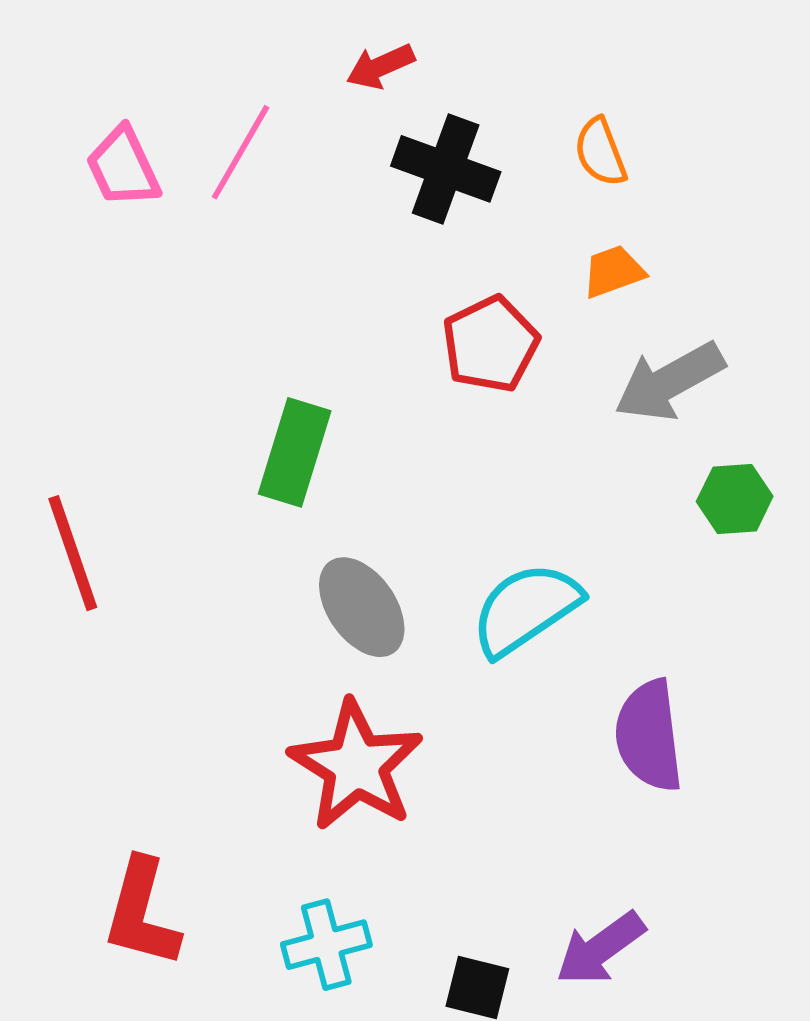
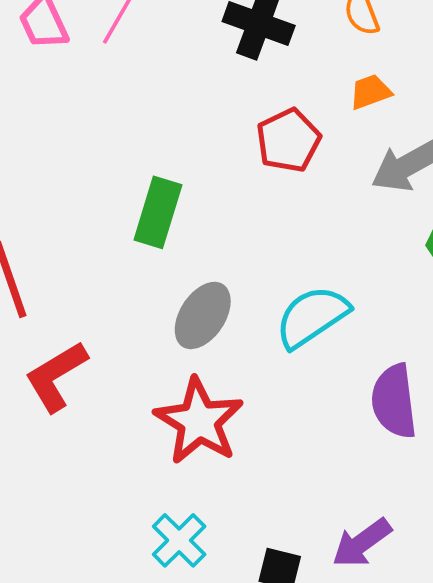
gray ellipse: (362, 607) -> (203, 315), turned 68
red L-shape: (142, 913) -> (56, 376), moved, turned 44
cyan cross: (326, 945) -> (179, 540), turned -30

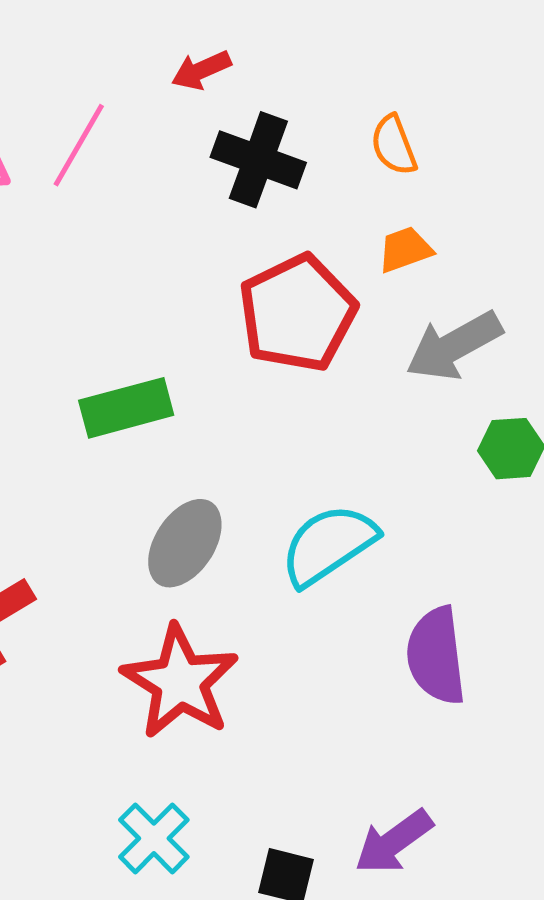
red pentagon: (288, 140) -> (297, 313), size x1.4
green rectangle: (158, 212) -> (126, 408), turned 58

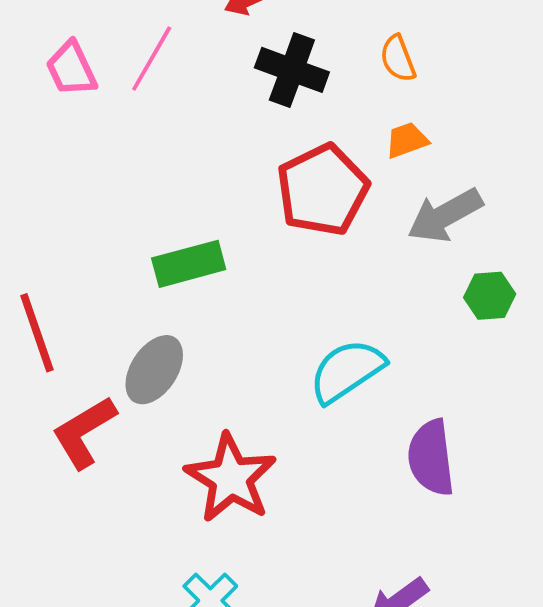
gray ellipse: (185, 543) -> (154, 370), moved

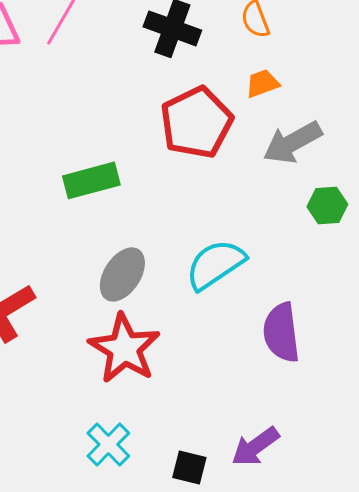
gray ellipse: (154, 370) -> (122, 274), moved

